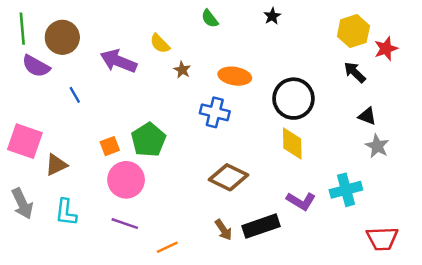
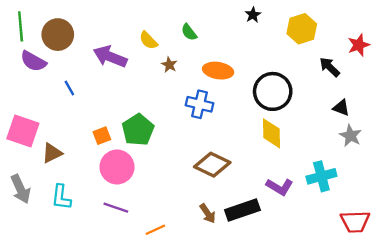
green semicircle: (210, 19) -> (189, 32), moved
yellow hexagon: (353, 31) -> (302, 29), moved

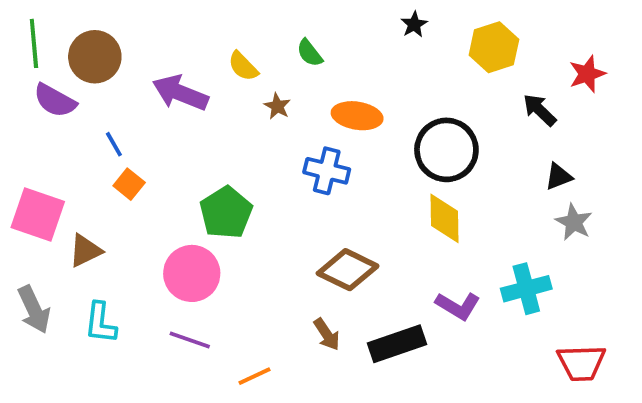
black triangle: (341, 108) -> (559, 177), turned -42
orange square: (102, 136) -> (129, 184), moved, turned -30
brown arrow: (208, 213) -> (327, 334), moved

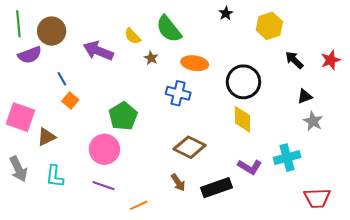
green semicircle: (310, 53) -> (169, 29), size x1.8
red star: (587, 74) -> (331, 60), moved
purple semicircle: (55, 100) -> (30, 55), turned -50

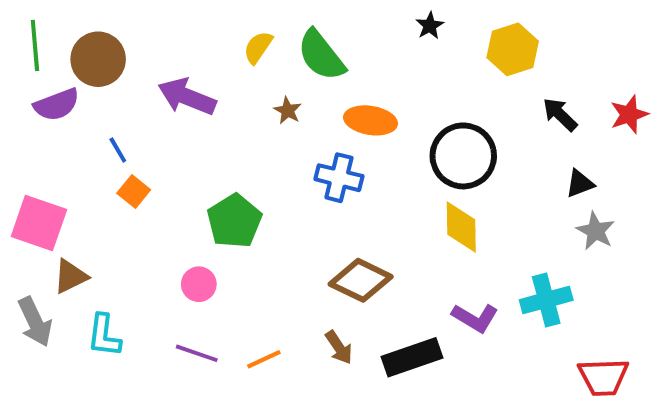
yellow semicircle: (132, 36) -> (258, 47), moved, turned 78
brown triangle: (46, 137) -> (70, 276), moved
pink circle: (104, 149) -> (199, 284), size x0.6
orange line: (139, 205) -> (264, 359), moved

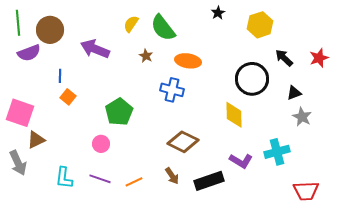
blue line: (118, 150) -> (60, 76), turned 32
black circle: (463, 156) -> (252, 79), moved
cyan L-shape: (104, 336) -> (64, 178), moved

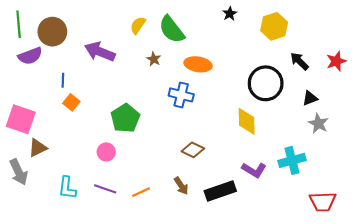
brown diamond: (183, 142) -> (193, 150), size x0.7

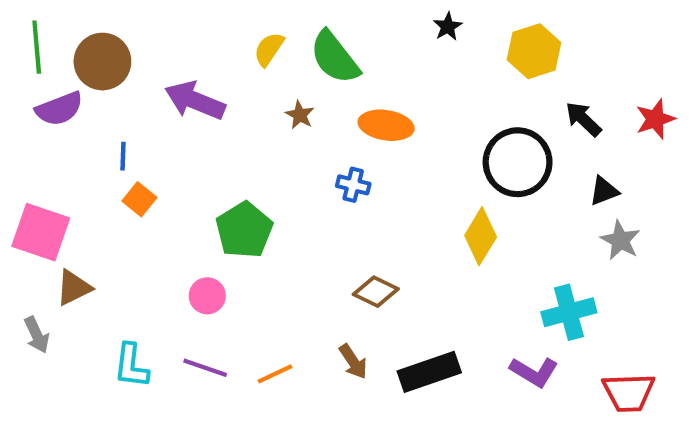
blue cross: (181, 95) -> (353, 185), size x0.7
yellow diamond: (247, 121) -> (481, 236), turned 32
purple L-shape: (254, 170) -> (534, 372), moved
gray arrow: (19, 172) -> (37, 335), size x0.7

